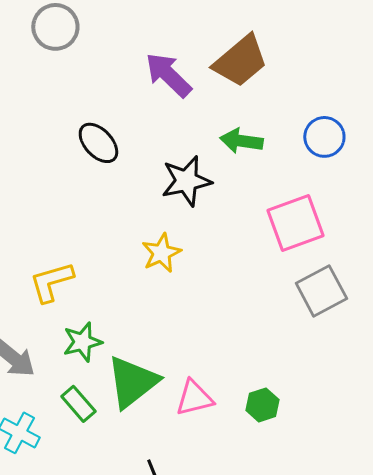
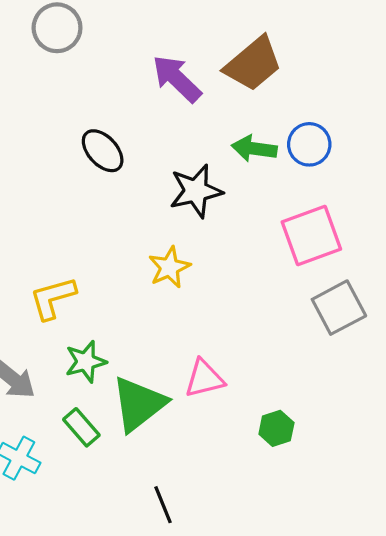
blue circle: (324, 137) -> (309, 144), moved
pink triangle: (194, 398) -> (204, 379), moved

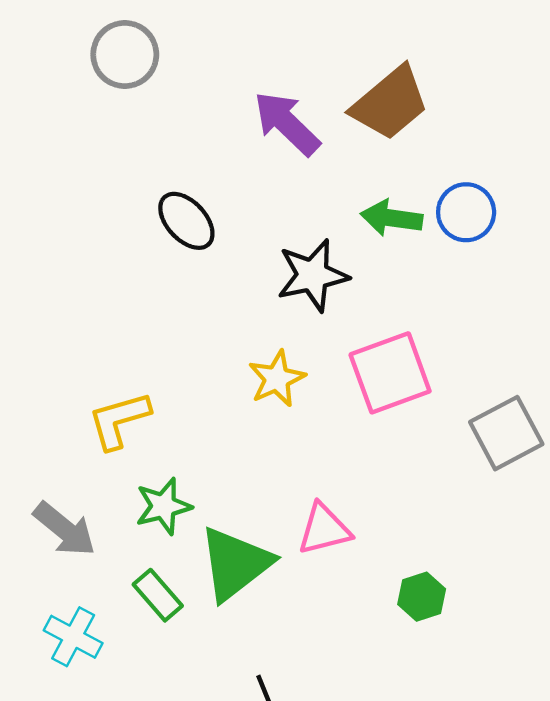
pink square: (311, 235) -> (390, 373), moved

